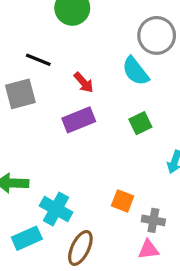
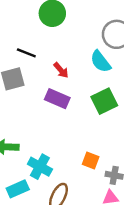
purple rectangle: (79, 120) -> (57, 99), turned 45
green square: (140, 123) -> (104, 101), size x1.5

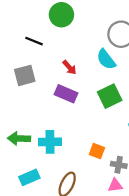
black line: (26, 53) -> (34, 41), moved
cyan cross: (40, 167) -> (50, 142), moved, turned -30

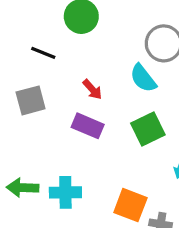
orange square: (97, 151) -> (130, 205), size x1.5

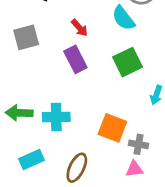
purple rectangle: (88, 126) -> (75, 59), turned 40

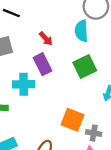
cyan semicircle: (123, 18) -> (81, 31), turned 35
cyan cross: (56, 117) -> (24, 84), moved

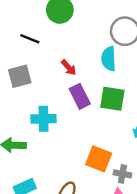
purple rectangle: (43, 64) -> (80, 96), moved
green square: (85, 66) -> (112, 99), turned 35

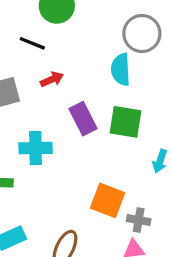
black line: (30, 39) -> (32, 43), moved
red arrow: (69, 67) -> (52, 79), moved, turned -72

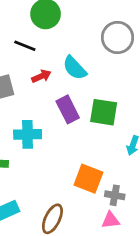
cyan semicircle: (121, 70) -> (75, 68), moved, turned -40

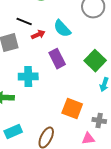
black line: (25, 46) -> (24, 22), moved
green square: (104, 112) -> (95, 61), moved, turned 35
gray cross: (115, 195) -> (99, 121), moved

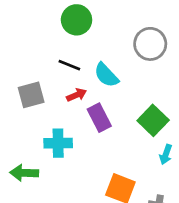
black line: (24, 22) -> (69, 65), moved
red arrow: (38, 35) -> (77, 95), moved

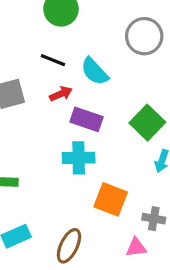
purple rectangle: (99, 118) -> (87, 119), turned -44
cyan cross: (58, 143) -> (79, 158), moved

